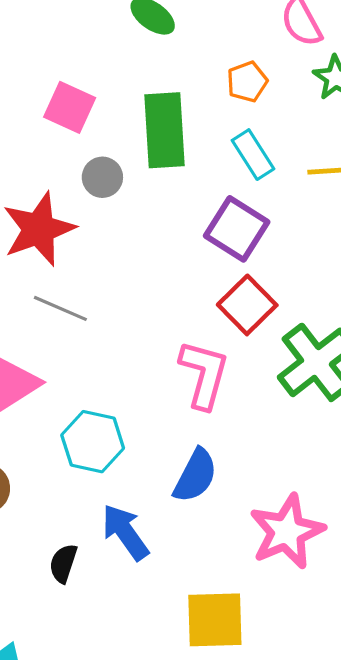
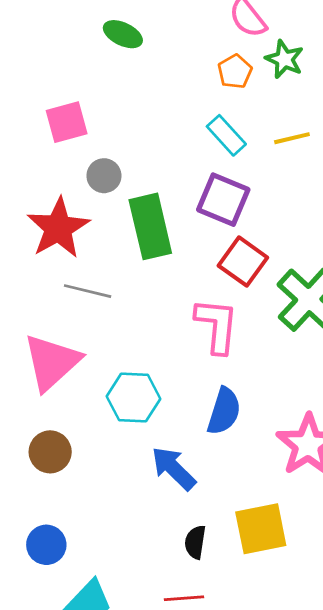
orange pentagon: (247, 82) -> (235, 71), moved
pink square: (70, 107) -> (67, 122), turned -30
green rectangle: (165, 130) -> (150, 226), moved
black semicircle: (63, 563) -> (195, 542), moved

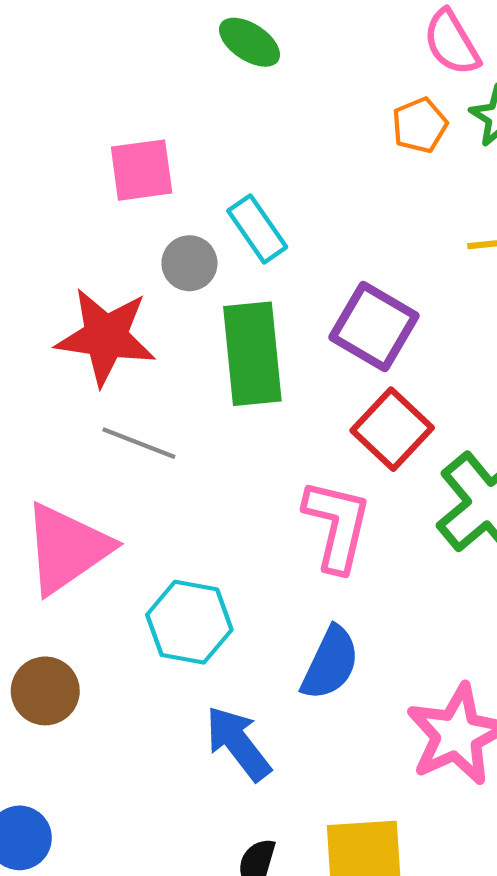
cyan rectangle: (226, 135) -> (257, 229), moved
red star: (58, 228) -> (106, 337), turned 30

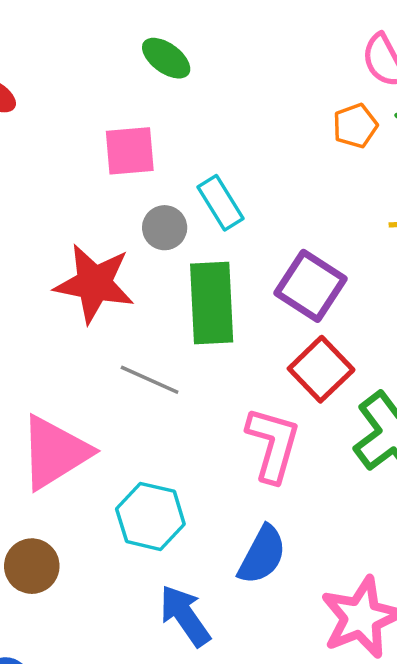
green ellipse: (250, 42) -> (166, 58), moved
gray line: (139, 443) -> (150, 380), moved

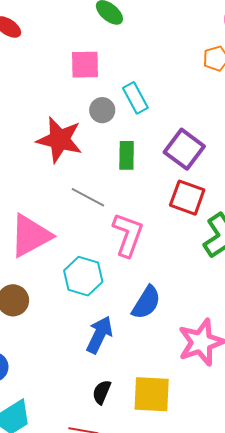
green rectangle: (212, 303) -> (127, 155), size x0.6
red square: (321, 369) -> (187, 198), turned -30
pink L-shape: (273, 444) -> (128, 235), moved
blue arrow: (185, 616) -> (99, 335), turned 57

